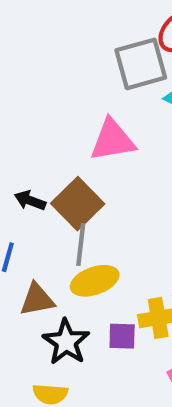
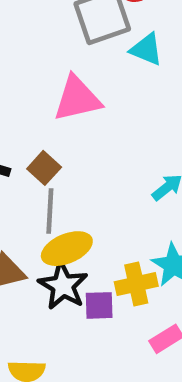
brown square: (78, 204) -> (44, 168), size x0.6
black star: (66, 342) -> (63, 286), moved

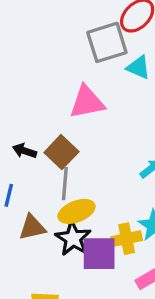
brown square: (44, 168) -> (61, 152), size x1.4
purple square: (99, 305) -> (99, 254), size x1.6

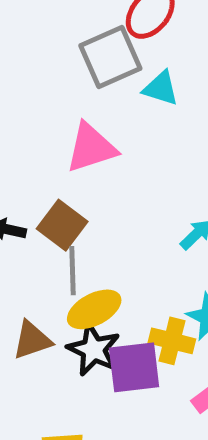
yellow cross: (127, 239) -> (172, 341), turned 32

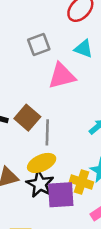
gray square: (110, 57) -> (39, 45), moved, size x0.7
pink triangle: (91, 148) -> (62, 76), moved
gray line: (72, 271) -> (47, 132), moved

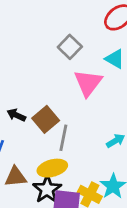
gray square: (39, 45) -> (70, 47), turned -35
pink triangle: (62, 76) -> (88, 83), turned -48

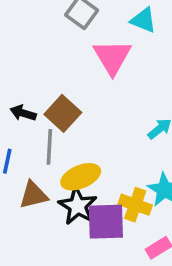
gray line: (63, 138) -> (49, 147), moved

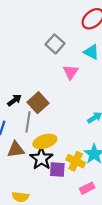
pink triangle: (112, 57) -> (71, 72), size x0.7
black arrow: (23, 113) -> (14, 100), turned 120
purple square: (106, 222) -> (57, 170), size x0.7

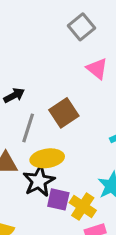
pink triangle: (71, 72) -> (97, 69), turned -35
brown square: (38, 103) -> (64, 113), moved
yellow cross: (76, 161) -> (83, 207), moved

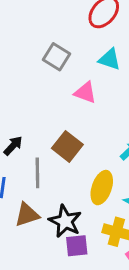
yellow ellipse: (47, 158) -> (102, 188), moved, turned -44
purple square: (58, 199) -> (77, 246), moved

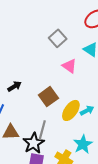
gray line: (37, 173) -> (42, 130), moved
yellow ellipse: (102, 188) -> (71, 110), moved

